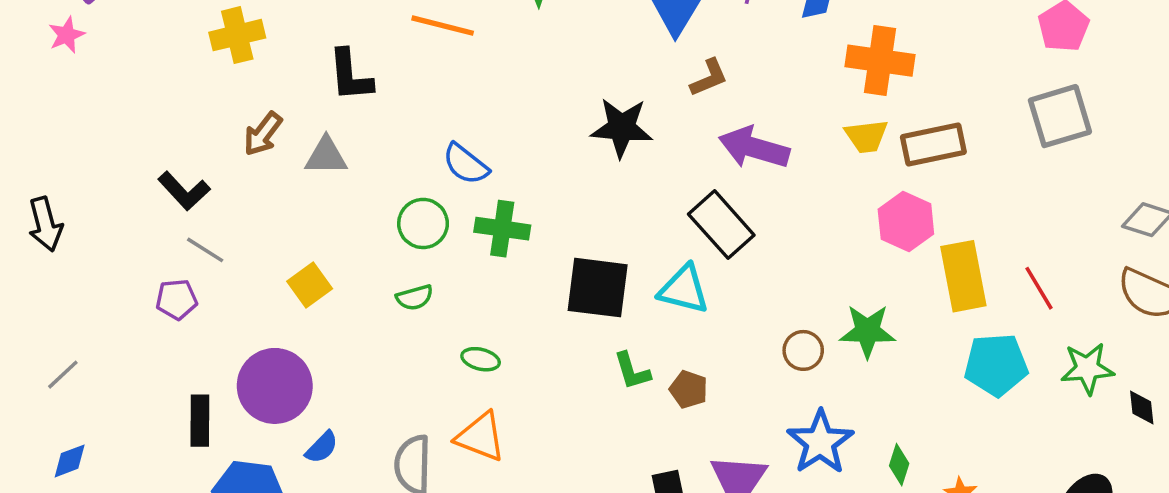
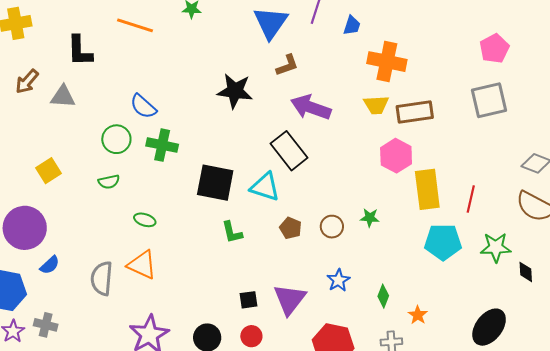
red line: (1039, 288) -> (471, 199), turned 40
green star: (867, 331) -> (370, 218), size x0.6
brown pentagon: (689, 389) -> (291, 228), moved
blue star: (820, 442) -> (338, 280), size x0.6

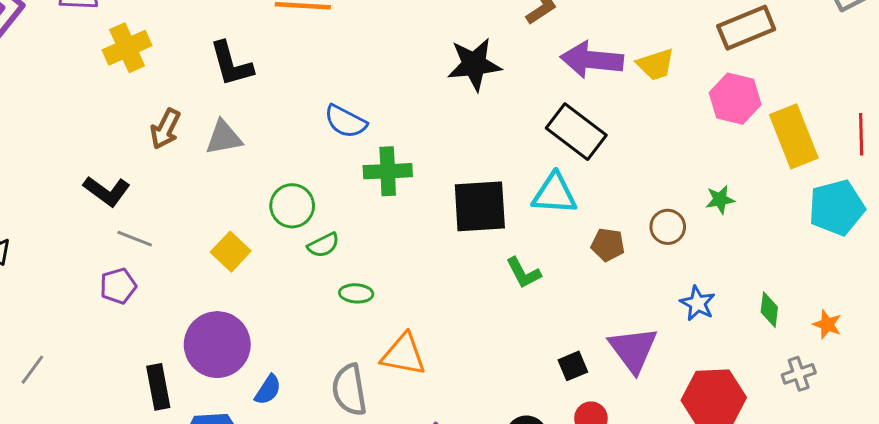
yellow trapezoid: (376, 105) -> (656, 64), moved
green circle: (116, 139) -> (292, 206), moved
green ellipse: (145, 220) -> (356, 293), moved

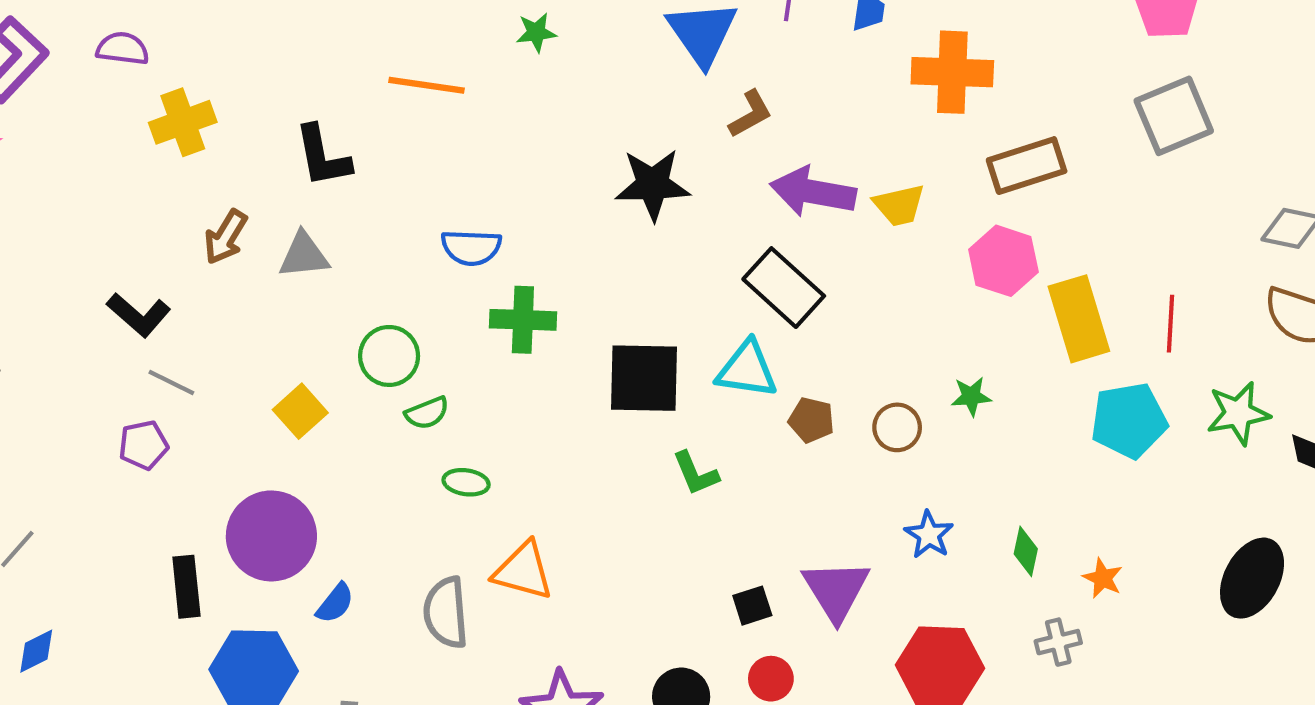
blue semicircle: (346, 121) -> (471, 247), turned -30
brown pentagon: (608, 245) -> (811, 420), moved

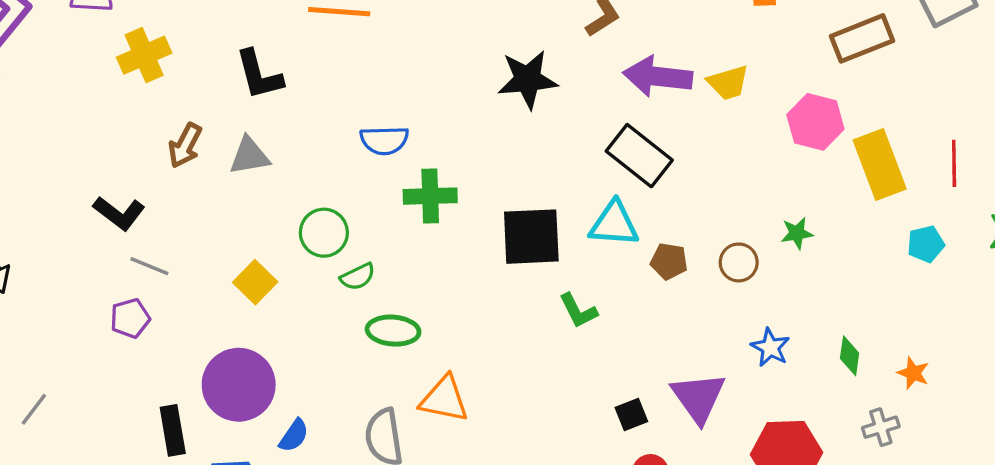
brown rectangle: (1027, 166) -> (862, 38), moved
cyan pentagon: (1129, 420) -> (926, 244), size x0.6
green ellipse: (466, 482) -> (393, 331), size x1.4

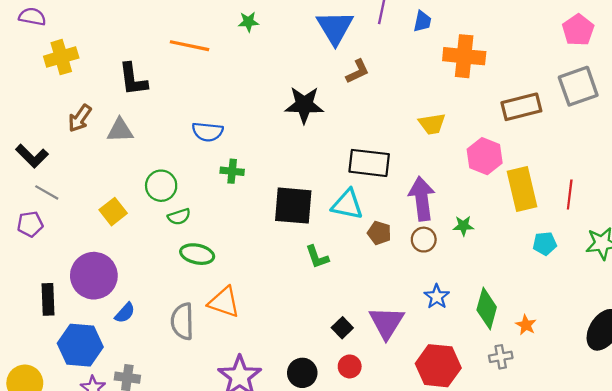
purple arrow: (658, 76) -> (422, 199), moved, turned 69
black rectangle: (639, 156) -> (369, 163), turned -39
green cross: (430, 196) -> (232, 171), size x0.7
green diamond: (850, 356) -> (487, 308), size x1.6
black square: (631, 414) -> (342, 328), turned -30

